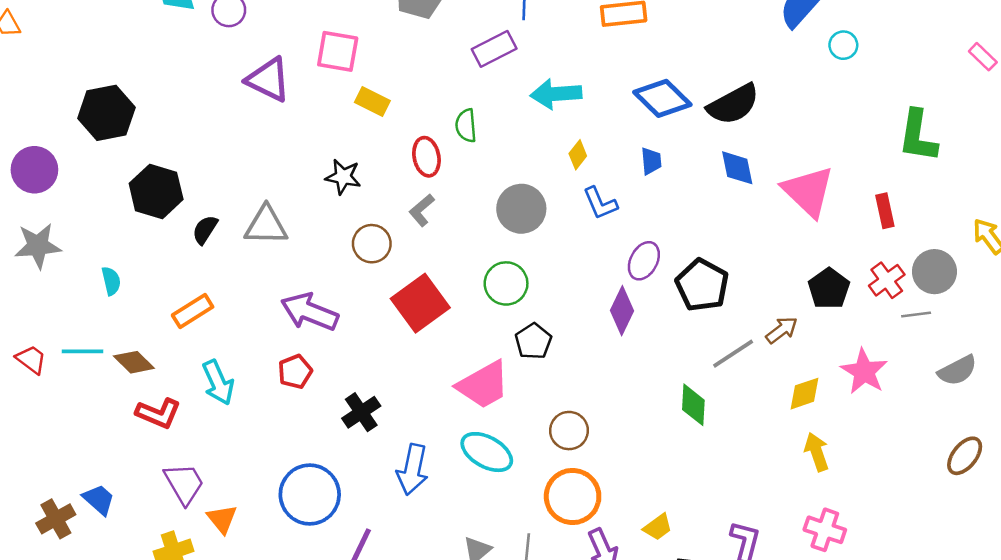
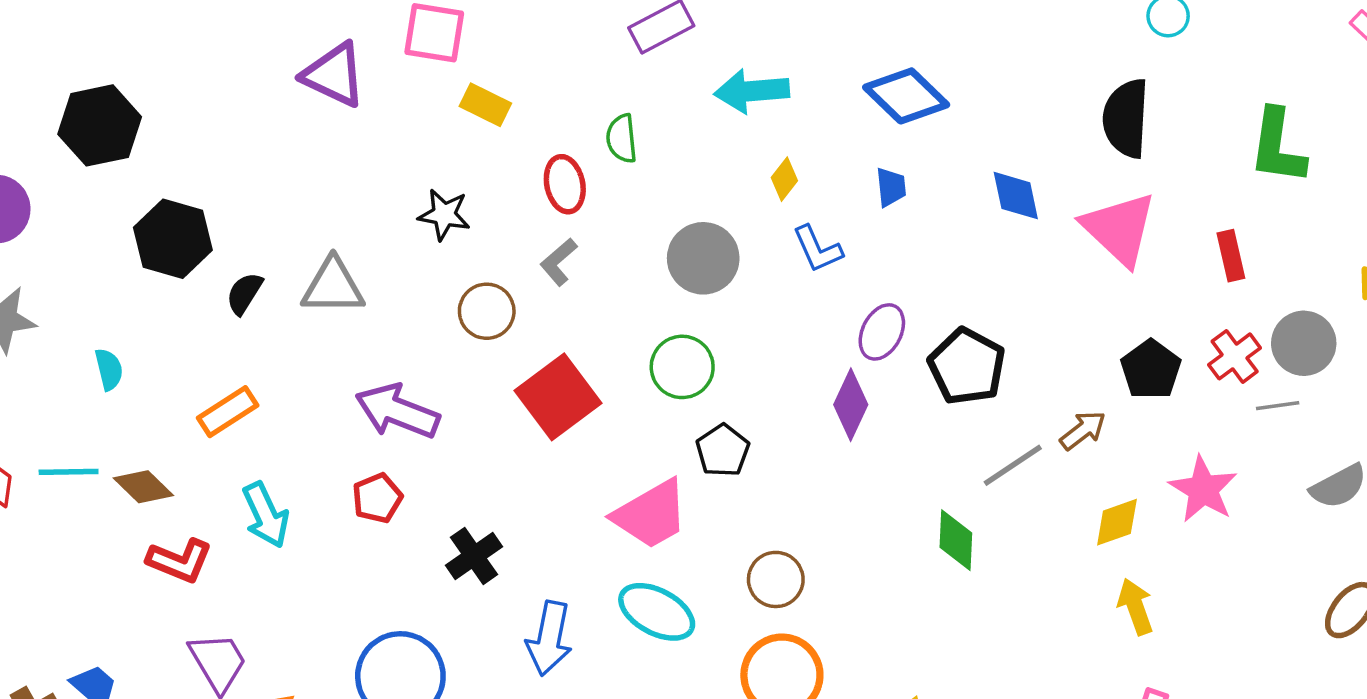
black semicircle: (733, 104) -> (1126, 118), moved, turned 122

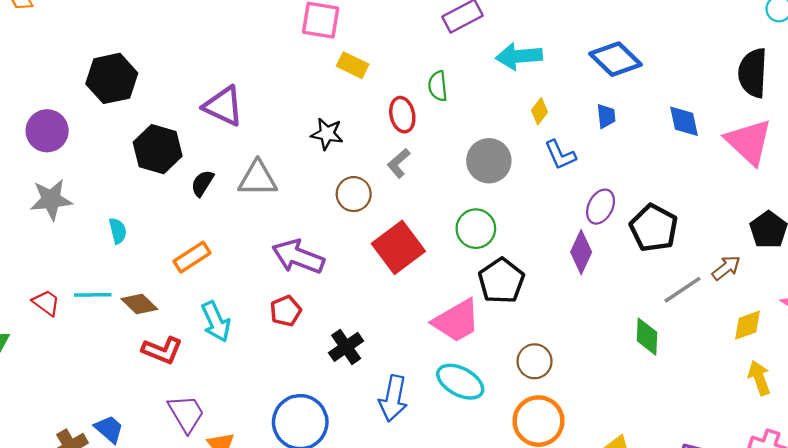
purple triangle: (334, 75) -> (223, 106), moved
black pentagon: (723, 451) -> (501, 281), size x1.4

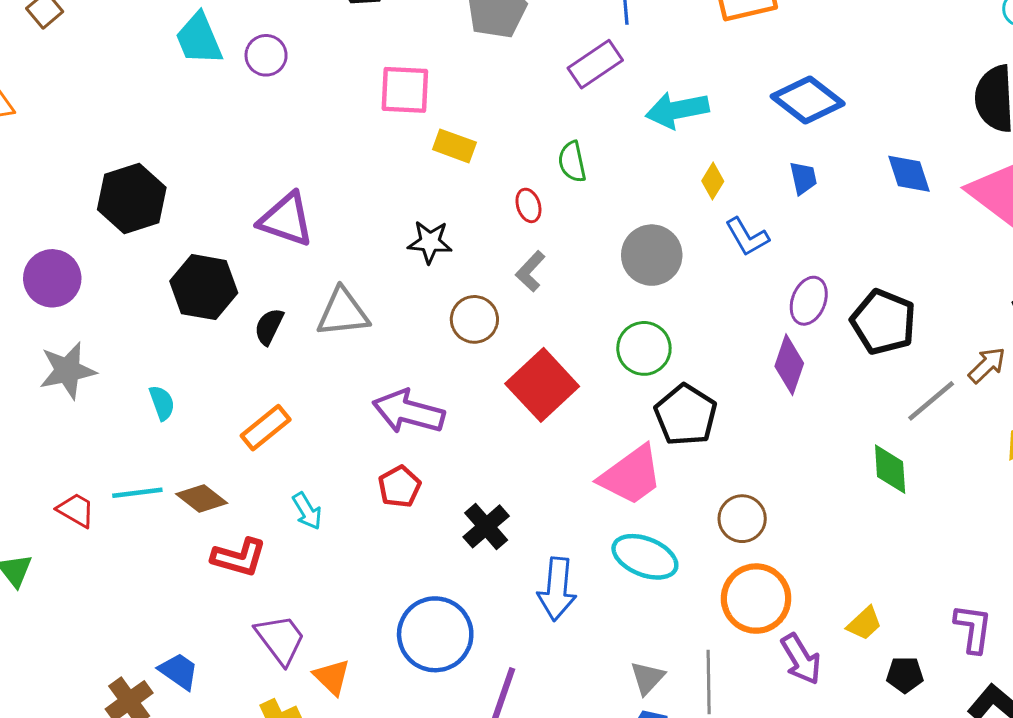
red ellipse: (402, 115) -> (528, 205), size x0.7
cyan arrow: (216, 322) -> (307, 511), size x0.7

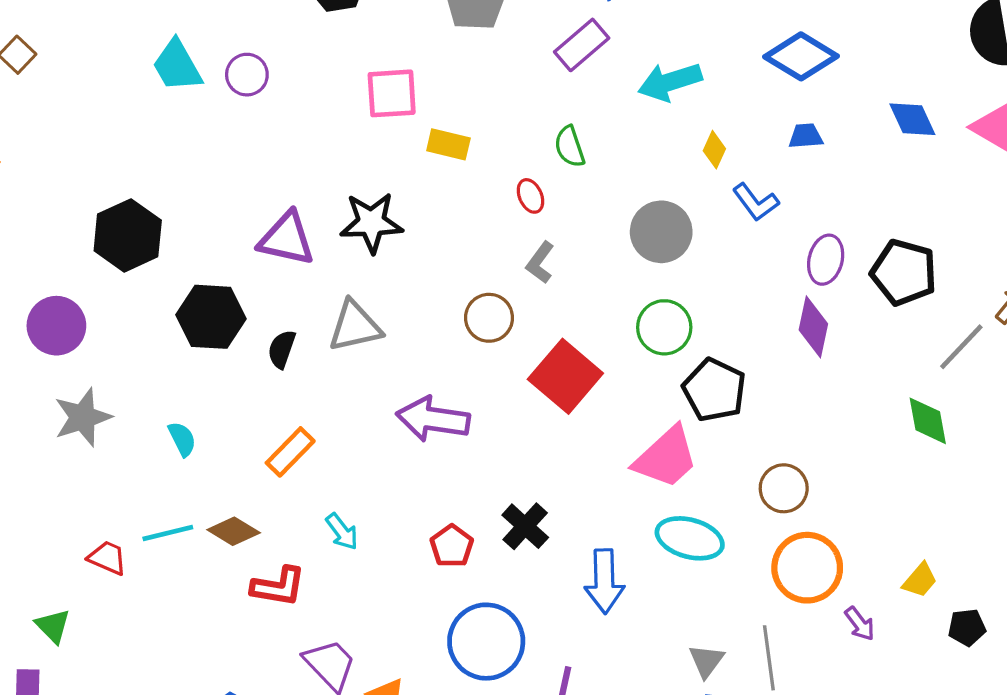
blue trapezoid: (803, 178) -> (806, 136), turned -76
black star: (430, 242) -> (371, 223), moved, size x1.4
red pentagon: (399, 487) -> (452, 546), moved
purple arrow: (801, 659) -> (860, 624), size x0.7

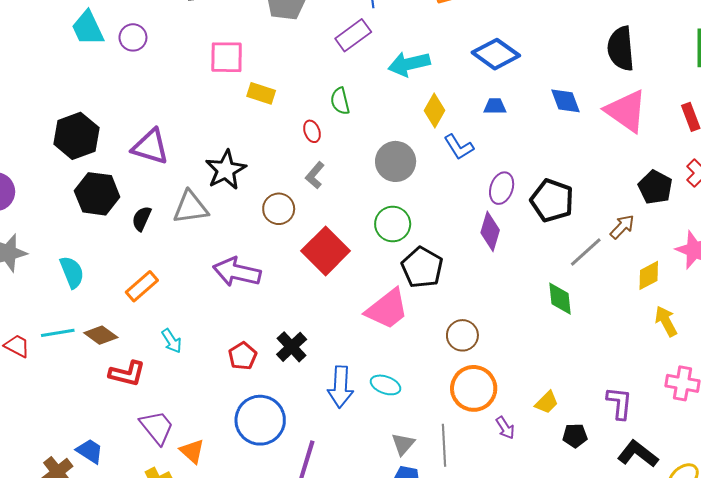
yellow diamond: (714, 150) -> (435, 111), size x1.4
black star: (371, 223) -> (226, 170), moved, turned -30
black hexagon: (128, 235) -> (76, 136), moved
cyan semicircle: (182, 439) -> (72, 272), size x1.4
cyan ellipse: (690, 538) -> (385, 385), moved, size x0.7

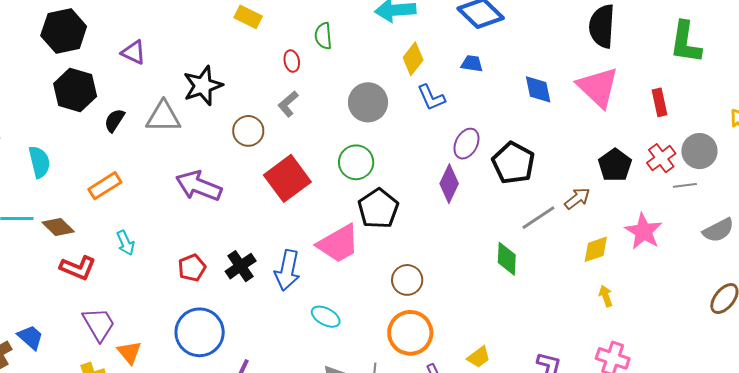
blue diamond: (565, 101) -> (538, 89), moved
purple triangle: (150, 147) -> (134, 52), size x0.7
yellow arrow: (666, 321) -> (606, 296), size x0.7
blue arrow: (340, 387) -> (287, 270), moved

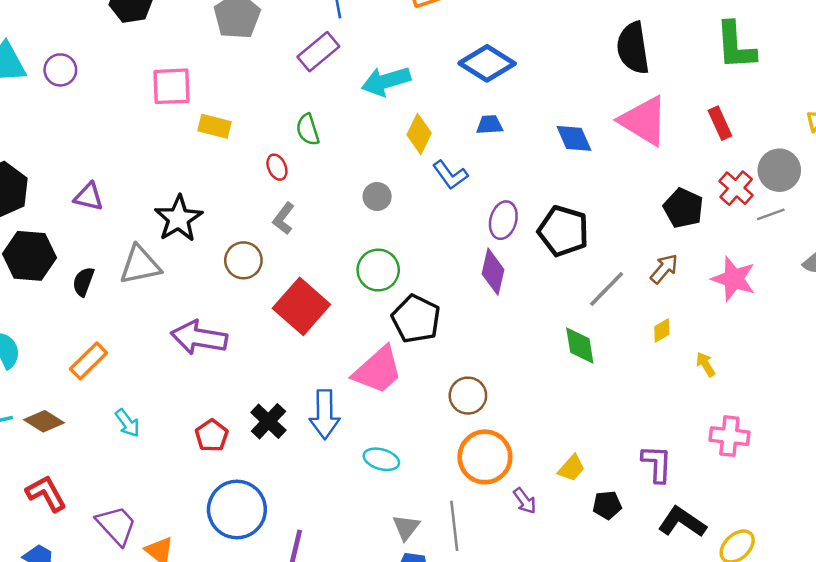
gray circle: (368, 102) -> (377, 196), size x0.6
brown arrow: (577, 198) -> (664, 269), moved
yellow diamond: (596, 249) -> (662, 330), moved, size x0.7
red L-shape: (78, 268) -> (46, 493), moved, turned -129

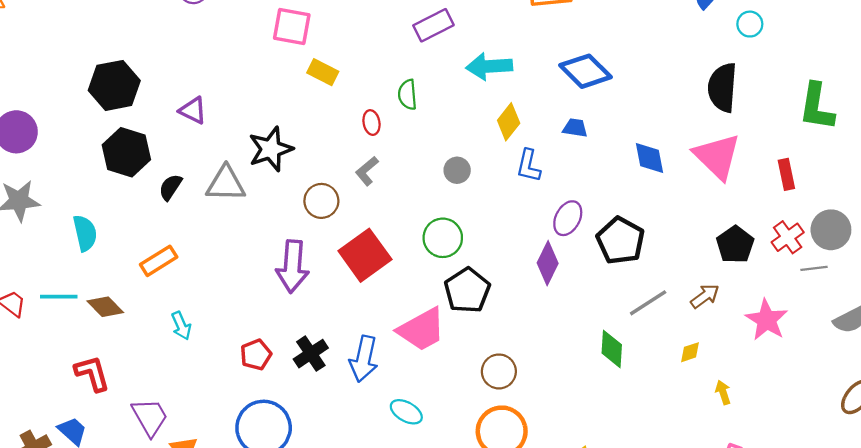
blue L-shape: (450, 175) -> (529, 166), turned 36
purple arrow: (199, 338) -> (293, 266), moved, turned -108

